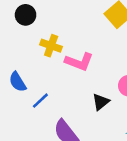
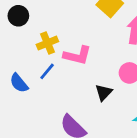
yellow cross: (51, 46) -> (47, 43), turned -35
blue line: (40, 101) -> (47, 71), moved

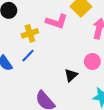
pink L-shape: (77, 55) -> (57, 21), moved

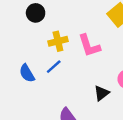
pink L-shape: (57, 21) -> (89, 46), moved, turned 50

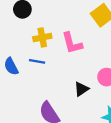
blue line: (54, 67) -> (37, 61), turned 49

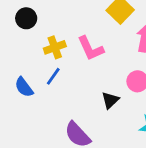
blue line: (37, 61) -> (53, 76), turned -56

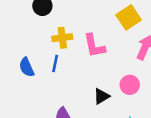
blue line: (53, 76) -> (55, 63), turned -36

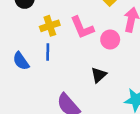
pink circle: (130, 85) -> (110, 39), moved

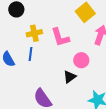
pink circle: (110, 39) -> (81, 60), moved

